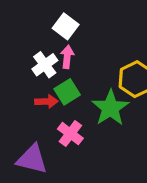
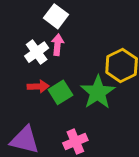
green square: (67, 92) -> (60, 92), moved
pink cross: (70, 134) -> (75, 142), moved, turned 30

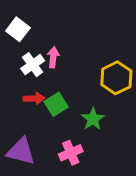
white square: (56, 16) -> (18, 29), moved
green star: (98, 92) -> (93, 119), moved, size x0.7

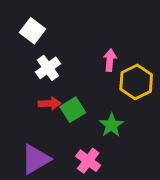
pink arrow: (53, 57) -> (110, 60), moved
purple triangle: (21, 151) -> (36, 159), turned -44
pink cross: (71, 153) -> (88, 161), turned -30

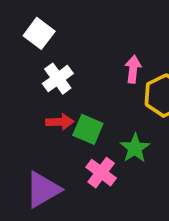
green square: (73, 110) -> (88, 129), turned -35
pink cross: (88, 161) -> (101, 173), moved

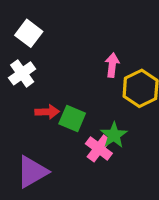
white cross: (58, 79) -> (22, 73), moved
pink cross: (101, 173) -> (99, 148), moved

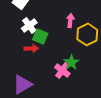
white cross: (22, 73) -> (29, 25), moved
green square: (72, 118) -> (40, 36), moved

